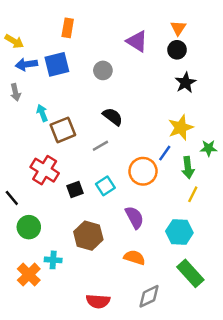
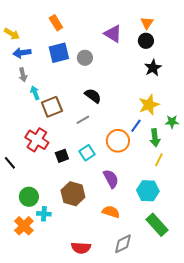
orange rectangle: (68, 28) -> (56, 23), turned -42
blue square: (57, 64) -> (59, 53), moved
gray arrow: (15, 92) -> (23, 75), moved
green circle: (29, 227) -> (29, 197), moved

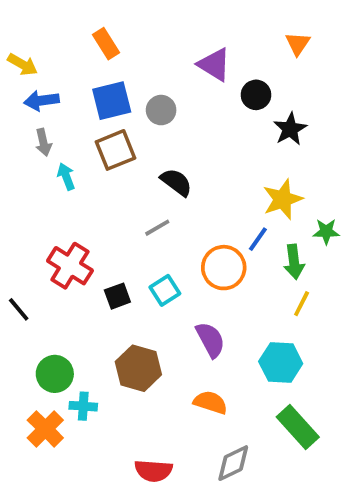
orange triangle: (147, 23) -> (298, 44), moved
black circle: (146, 41) -> (256, 95), moved
brown square: (52, 107) -> (116, 150), moved

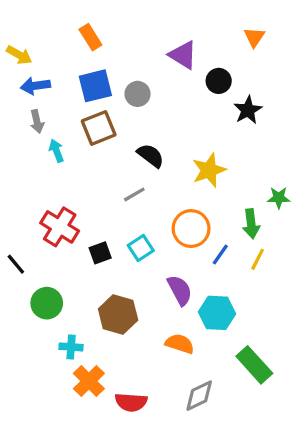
yellow star: (283, 199) -> (209, 170), moved
blue line: (258, 239) -> (220, 254), moved
cyan hexagon: (281, 363) -> (217, 313), moved
green circle: (55, 374) -> (47, 303), moved
orange cross: (45, 429) -> (89, 381), moved

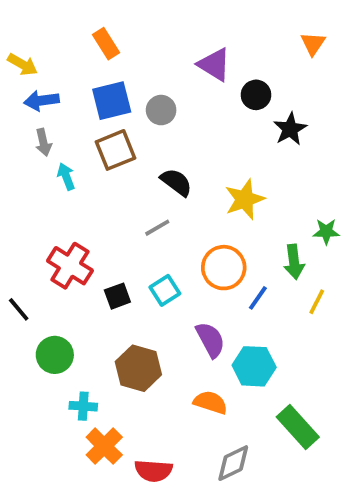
orange triangle: (254, 37) -> (313, 44), moved
yellow line: (258, 259) -> (317, 302), moved

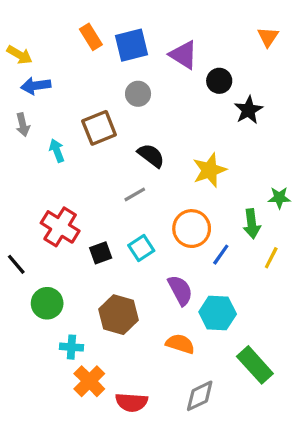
blue square: (112, 101) -> (132, 45), moved
gray arrow: (43, 142) -> (23, 125), moved

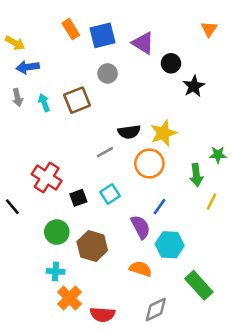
cyan arrow: (57, 151) -> (44, 103), moved
black semicircle: (151, 155) -> (129, 132), moved, turned 135
orange circle: (192, 229) -> (149, 164), moved
blue line: (221, 255) -> (160, 207), moved
green circle: (47, 303) -> (57, 232), moved

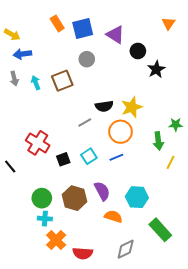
blue line: (160, 207) -> (116, 157), moved, turned 32
purple semicircle: (141, 227) -> (102, 191), moved
green circle: (57, 232) -> (42, 198), moved

